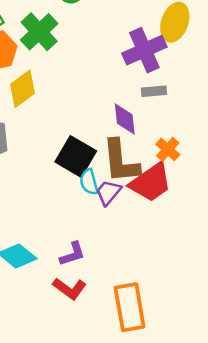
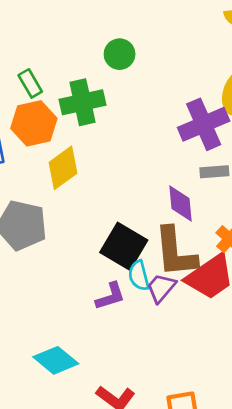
green cross: (39, 32) -> (83, 102), turned 30
purple L-shape: (72, 254) -> (110, 296), moved

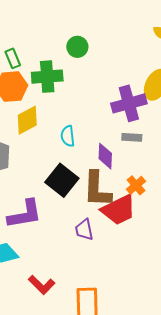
cyan semicircle: (139, 276) -> (68, 136), moved
purple trapezoid: (161, 288) -> (84, 230), moved, turned -60
purple L-shape: (110, 296) -> (25, 214), moved, size x1.6

